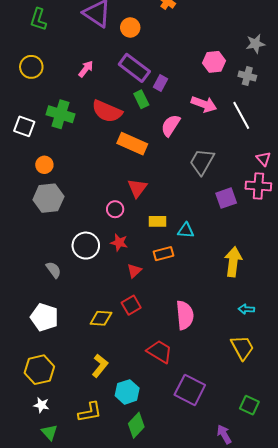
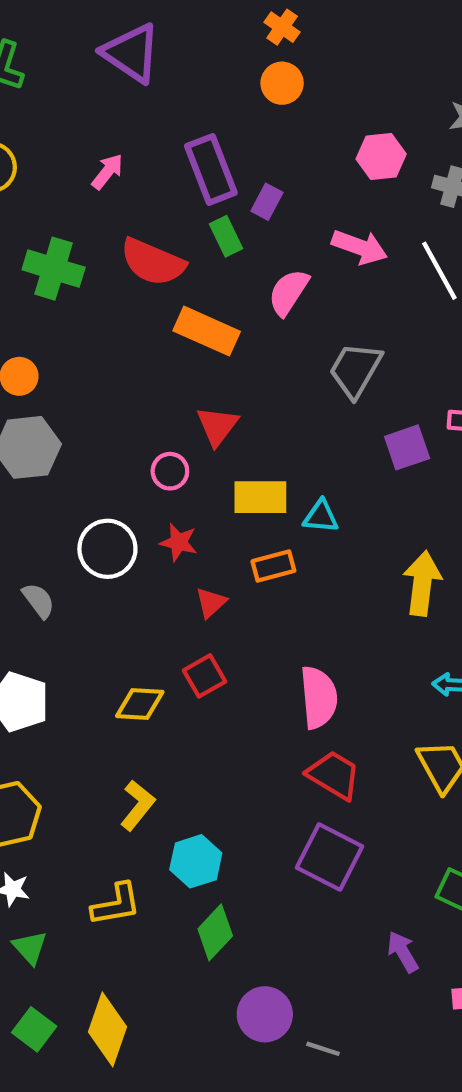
orange circle: (130, 28) -> (282, 83), moved
purple rectangle: (134, 68) -> (211, 169), turned 32
yellow rectangle: (157, 221) -> (260, 497), size x1.4
red trapezoid: (160, 352) -> (334, 775), moved

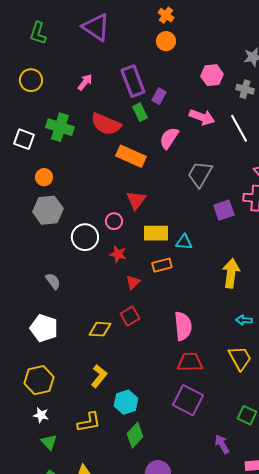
white circle: (107, 549) -> (85, 237), moved
red trapezoid: (334, 775) -> (190, 362), turned -32

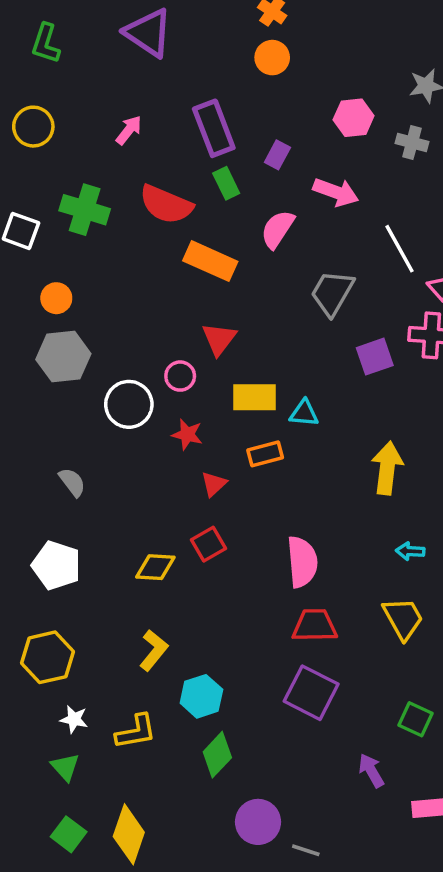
purple rectangle: (159, 96) -> (277, 155), moved
white line: (239, 128) -> (400, 249), moved
white star: (41, 415) -> (74, 719), moved

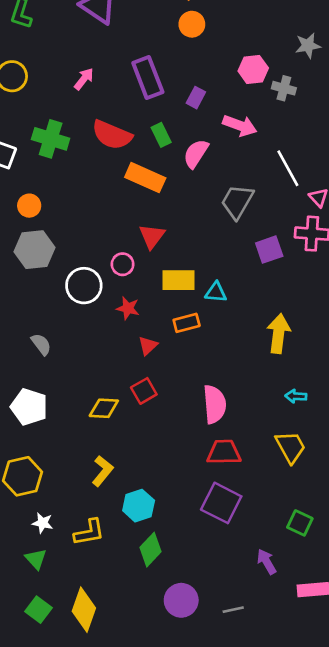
gray cross: (412, 142) -> (284, 88), moved
green rectangle: (226, 183) -> (161, 135), moved
gray line: (306, 850) -> (233, 610), moved, turned -30

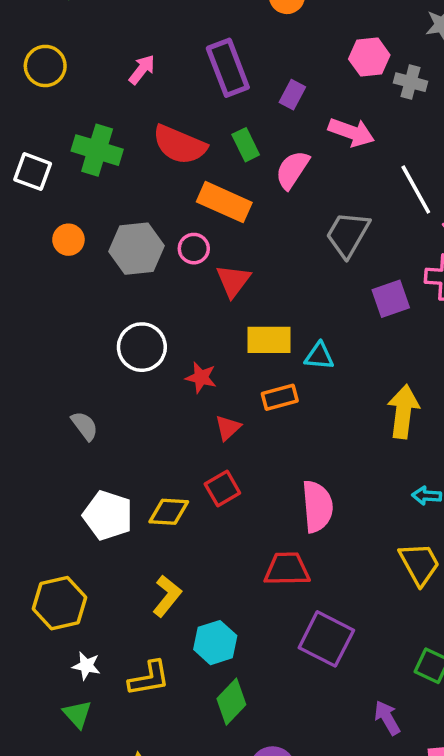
gray hexagon: (35, 250) -> (136, 249), moved
pink circle: (123, 264) -> (194, 249), moved
white pentagon: (29, 407) -> (108, 515), moved
red trapezoid: (224, 452) -> (287, 569), moved

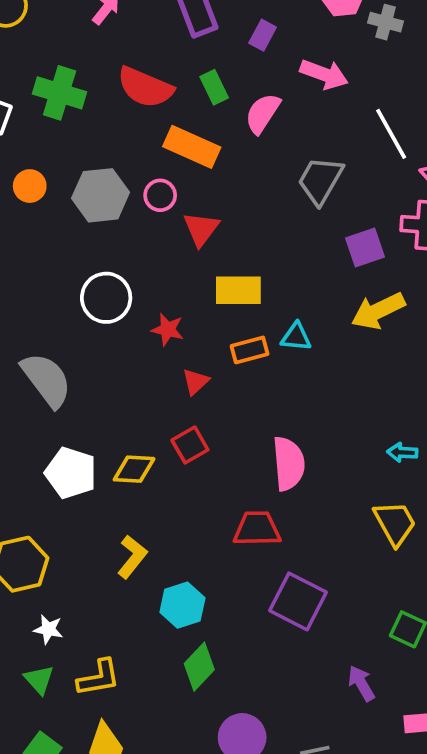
cyan triangle: (319, 356) -> (296, 337), moved
yellow arrow: (403, 412) -> (378, 311), moved, turned -123
gray semicircle: (85, 426) -> (46, 380), size x1.8
yellow L-shape: (149, 678) -> (99, 678), moved

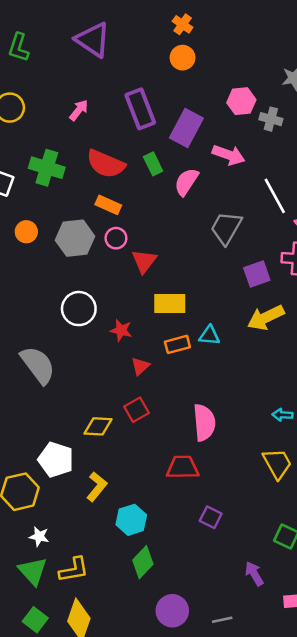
purple rectangle: (263, 35) -> (186, 128), size x1.8
orange rectangle: (192, 147) -> (108, 205), moved, size x0.7
white pentagon: (71, 473) -> (56, 460), moved
purple square: (298, 601) -> (211, 517), size x0.6
green triangle: (39, 680) -> (33, 571), size x1.4

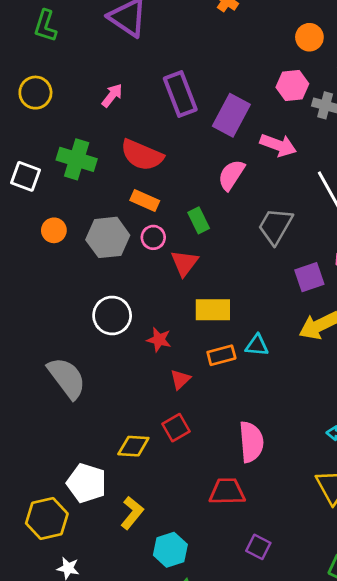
orange circle: (183, 58) -> (309, 37), moved
green rectangle: (153, 164) -> (199, 220), moved

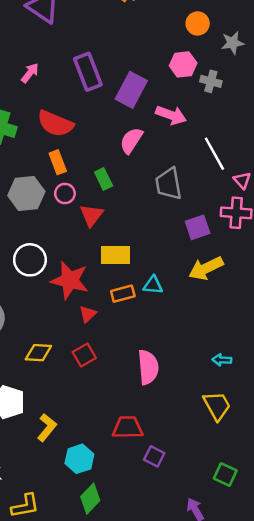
orange rectangle: (145, 200) -> (58, 162), turned 45
gray trapezoid: (275, 226) -> (169, 184), turned -40
red star: (159, 340) -> (70, 280), size x1.8
yellow diamond: (133, 446) -> (38, 353), moved
red trapezoid: (227, 492) -> (128, 427), moved

